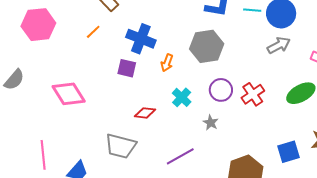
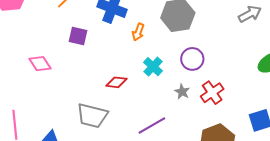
purple square: (127, 68) -> (78, 36), moved
pink diamond: (69, 94) -> (40, 64), size x0.7
red cross: (253, 94) -> (212, 93), moved

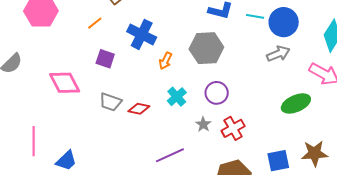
pink diamond: (40, 64) -> (65, 83), size x1.4
gray trapezoid: (92, 116) -> (110, 102), moved, size x0.7

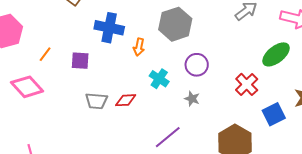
orange line: (95, 23) -> (45, 54), moved
pink diamond: (65, 83) -> (27, 87), moved
red cross: (233, 128) -> (247, 84), moved

